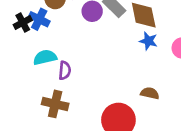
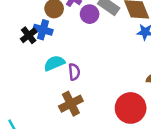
brown cross: (55, 104) -> (71, 104), turned -30

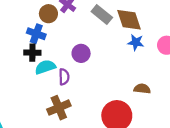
purple circle: (90, 14) -> (81, 53), moved
black cross: (29, 35) -> (32, 53), moved, turned 35

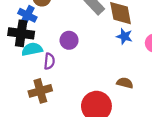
black cross: (32, 53) -> (21, 33), size x1.5

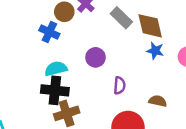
black cross: (21, 33) -> (55, 90), moved
purple semicircle: (49, 61) -> (120, 85), moved

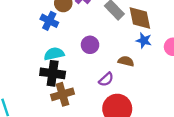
purple semicircle: (120, 85) -> (106, 79), moved, turned 42
brown semicircle: (158, 101) -> (126, 61), moved

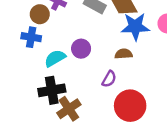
blue star: (144, 41) -> (135, 27), size x1.6
cyan semicircle: (54, 54) -> (55, 58), moved

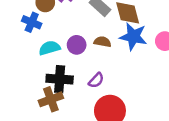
brown semicircle: (124, 54) -> (102, 42), moved
black cross: (52, 90) -> (60, 79), moved

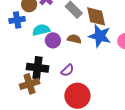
blue cross: (32, 22) -> (17, 20), turned -35
cyan semicircle: (49, 48) -> (41, 30), moved

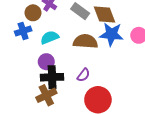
brown semicircle: (74, 39) -> (85, 41), size x1.6
purple circle: (53, 40) -> (46, 62), moved

